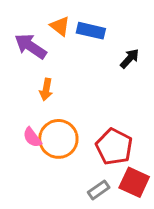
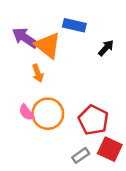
orange triangle: (60, 26) -> (48, 45), moved, size x1.6
orange arrow: (46, 89) -> (38, 73), turned -30

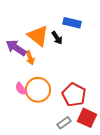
blue rectangle: (74, 25) -> (72, 23), moved
purple arrow: (25, 38) -> (16, 48), moved
black arrow: (106, 48) -> (57, 38), moved, turned 104

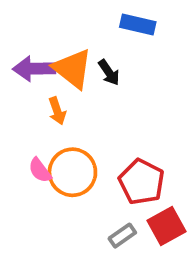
blue rectangle: (72, 23) -> (138, 25), moved
purple arrow: (16, 48) -> (34, 69), moved, turned -35
red square: (87, 118) -> (166, 226), turned 36

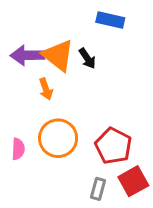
pink semicircle: (40, 170) -> (18, 149), moved, turned -140
gray rectangle: (122, 236) -> (98, 189), turned -40

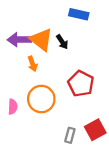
red pentagon: (113, 146) -> (81, 84), moved

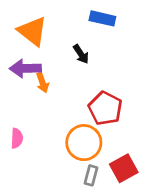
purple arrow: (19, 40) -> (25, 68), moved
orange triangle: (41, 40) -> (32, 31), moved
orange circle: (41, 99) -> (84, 143), moved

